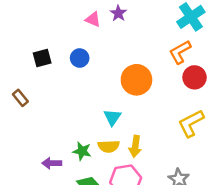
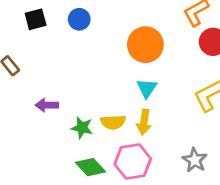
cyan triangle: (112, 117) -> (147, 88), moved
purple arrow: (52, 163) -> (47, 105), moved

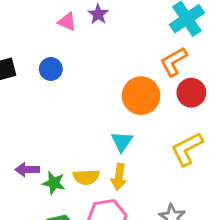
orange circle: (145, 45) -> (141, 96), moved
purple arrow: (47, 105) -> (27, 170), moved

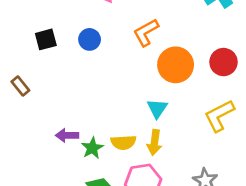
orange L-shape: (174, 62) -> (146, 32), moved
green star: (54, 183) -> (92, 148), turned 30

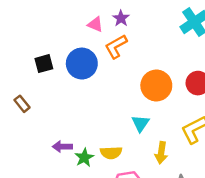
orange L-shape: (146, 32) -> (116, 46), moved
blue circle: (90, 39) -> (82, 64), size x1.6
yellow arrow: (154, 142) -> (161, 153), moved

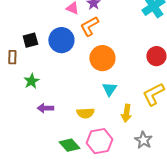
orange circle: (156, 85) -> (102, 58), moved
brown rectangle: (22, 104) -> (12, 57), moved, turned 40
green star: (84, 158) -> (31, 81), moved

